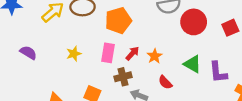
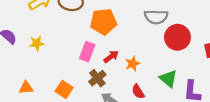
yellow star: (74, 54) -> (37, 43), moved
brown cross: (123, 77) -> (97, 78), turned -35

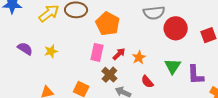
orange pentagon: (103, 22) -> (108, 24), turned -30
green triangle: (168, 79) -> (173, 66), turned 30

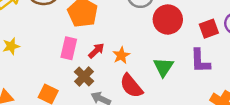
purple L-shape: (195, 75) -> (200, 61), moved
red semicircle: (147, 82) -> (131, 86), size x1.5

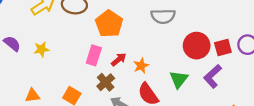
red circle: (168, 19) -> (197, 46), moved
purple L-shape: (200, 61) -> (213, 76), turned 45

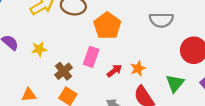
red arrow: (119, 60) -> (114, 71), moved
brown cross: (106, 82) -> (64, 71), moved

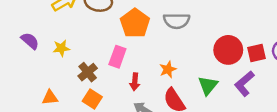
gray semicircle: (161, 20) -> (177, 21), moved
red arrow: (114, 71) -> (135, 82), moved, turned 133

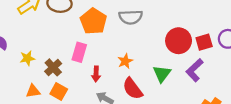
yellow star: (61, 48) -> (27, 58), moved
orange triangle: (50, 98) -> (33, 91), moved

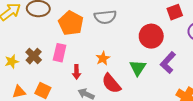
red square: (204, 42) -> (175, 12), moved
brown cross: (53, 67) -> (34, 56), moved

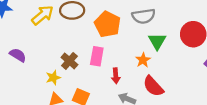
yellow star: (12, 61) -> (53, 78), moved
green triangle: (138, 68) -> (157, 41), moved

